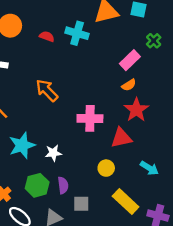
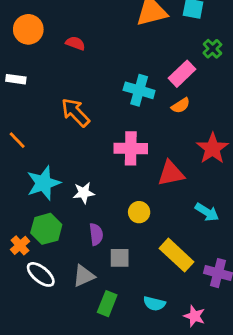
cyan cross: (77, 33) -> (139, 90), moved
red star: (136, 110) -> (212, 148), moved
yellow circle: (106, 168) -> (139, 212), moved
green hexagon: (37, 185) -> (46, 229), moved

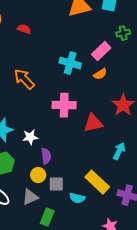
green cross: (212, 49) -> (123, 33), turned 32
yellow circle: (139, 212) -> (38, 175), moved
cyan arrow: (207, 212) -> (119, 151), turned -96
purple semicircle: (96, 234) -> (46, 156), moved
cyan semicircle: (154, 304) -> (77, 198), moved

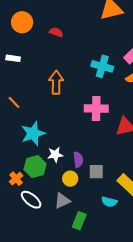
orange arrow: (24, 79) -> (56, 82), turned 45
white star: (30, 137) -> (55, 155), moved
gray square: (56, 184) -> (96, 172), moved

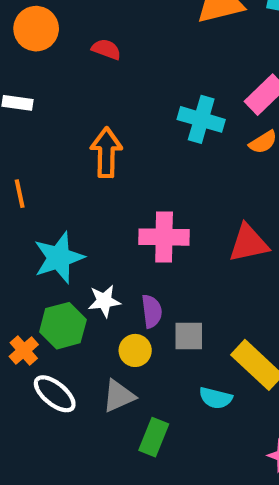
orange line: (14, 102) -> (20, 194), turned 32
pink cross: (96, 108) -> (164, 237), moved

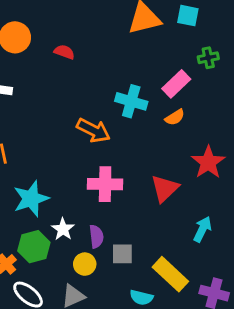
orange arrow: (106, 152) -> (93, 130), moved, turned 116
red triangle: (249, 243) -> (165, 188), turned -32
white star: (104, 301) -> (63, 229), turned -30

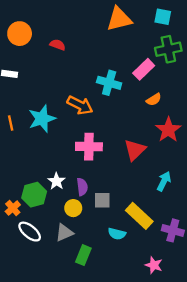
cyan square: (188, 16) -> (163, 17), moved
green cross: (208, 58) -> (168, 49), size x1.6
orange semicircle: (175, 117) -> (154, 100), moved
cyan star: (31, 199) -> (42, 119), moved

